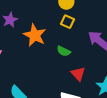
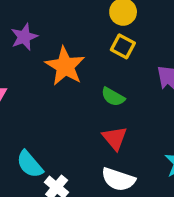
red triangle: (78, 74) -> (115, 138), moved

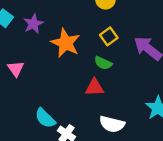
yellow square: (123, 46) -> (109, 36), moved, turned 30
red triangle: (115, 138) -> (94, 87), moved, turned -48

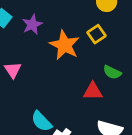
yellow square: (109, 36) -> (97, 34), moved
green semicircle: (103, 63) -> (112, 72), moved

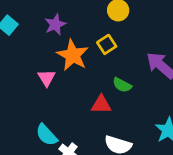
purple star: (32, 24) -> (55, 24), moved
pink triangle: (13, 70) -> (47, 78), moved

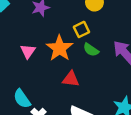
orange star: (73, 55) -> (60, 48), moved
green semicircle: (122, 85) -> (91, 50), moved

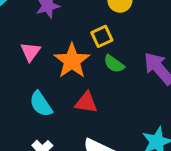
pink triangle: (28, 51) -> (30, 52), moved
cyan semicircle: (22, 99) -> (41, 104), moved

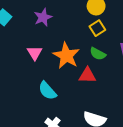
yellow square: (102, 36) -> (97, 28), moved
red triangle: (86, 102) -> (87, 75), moved

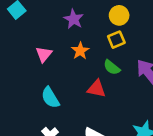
purple star: (43, 17) -> (74, 19), moved, turned -30
orange star: (66, 56) -> (80, 51), moved, size x0.6

